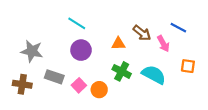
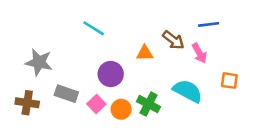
blue line: (178, 28) -> (209, 24), moved, turned -35
purple circle: (81, 50) -> (111, 74), moved
green cross: (122, 71) -> (149, 104), moved

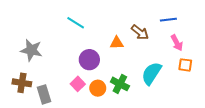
pink arrow: (199, 53) -> (177, 43), moved
cyan semicircle: (188, 91) -> (152, 73), turned -85
gray rectangle: (66, 94) -> (44, 94), moved, turned 54

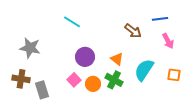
orange triangle: (117, 43) -> (117, 59), moved, turned 40
orange square: (185, 65) -> (174, 75), moved

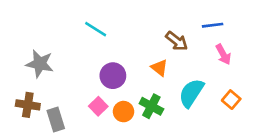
orange triangle: (117, 59) -> (159, 68), moved
orange square: (174, 75) -> (231, 100), turned 32

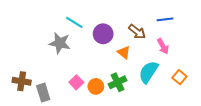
pink arrow: (223, 54) -> (163, 46), moved
gray star: (40, 64) -> (60, 43), moved
purple circle: (113, 76) -> (103, 34), moved
green cross: (151, 106) -> (118, 82), turned 36

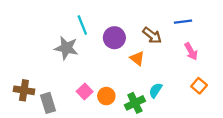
cyan line: (74, 22) -> (82, 25), turned 36
pink arrow: (163, 46) -> (191, 51), moved
cyan semicircle: (148, 72) -> (156, 90), moved, size x0.6
green cross: (118, 82) -> (135, 103), moved

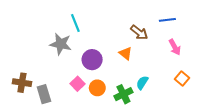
purple circle: (114, 38) -> (92, 60), moved

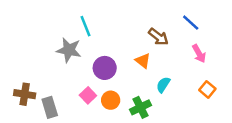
blue line: (167, 20) -> (191, 23), turned 49
cyan semicircle: (142, 83) -> (163, 85), moved

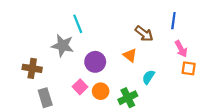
blue line: (191, 23) -> (173, 21), turned 56
orange square: (207, 89) -> (189, 68), moved, turned -32
brown cross: (25, 94) -> (32, 68), moved

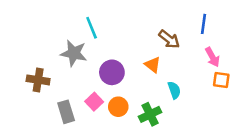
cyan semicircle: (148, 77) -> (174, 90), turned 128
gray rectangle: (45, 98) -> (66, 112), moved

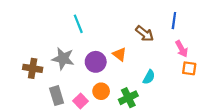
gray star: (74, 53) -> (63, 59), moved
orange triangle: (153, 65) -> (120, 54), moved
cyan semicircle: (174, 90) -> (149, 77), turned 48
pink square: (94, 102) -> (80, 101), moved

